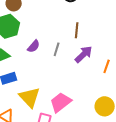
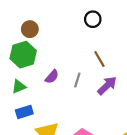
brown line: (77, 30) -> (99, 59), turned -35

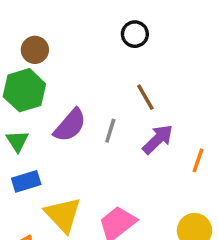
purple semicircle: (52, 77) -> (70, 125), size x1.5
green triangle: (19, 87) -> (17, 141), turned -40

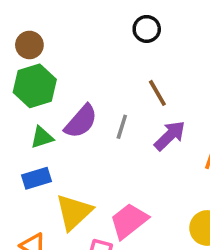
brown circle: (35, 50) -> (29, 45), moved
green triangle: (17, 141) -> (42, 137), moved, turned 45
yellow triangle: (63, 215) -> (74, 212), turned 30

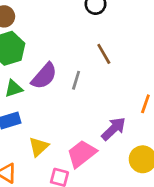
purple arrow: (170, 136) -> (114, 129), moved
yellow triangle: (74, 212) -> (39, 147), size x0.7

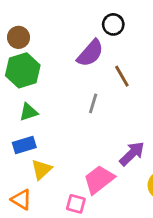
purple semicircle: (44, 76) -> (90, 53), moved
yellow triangle: (39, 147) -> (41, 169), moved

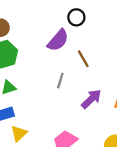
purple arrow: (132, 154) -> (91, 99), moved

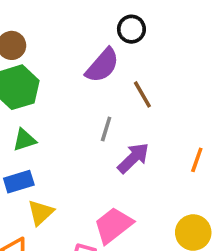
purple arrow: (91, 99) -> (133, 158), moved

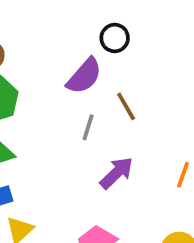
gray line: (106, 129) -> (88, 127), moved

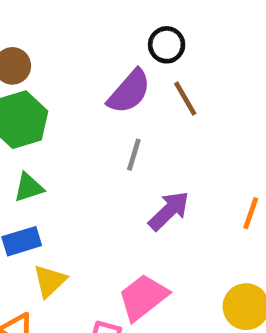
brown line: (126, 106) -> (185, 99), moved

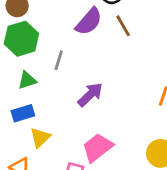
gray line: (134, 155) -> (59, 60), moved
purple arrow: (169, 211) -> (90, 95), moved

